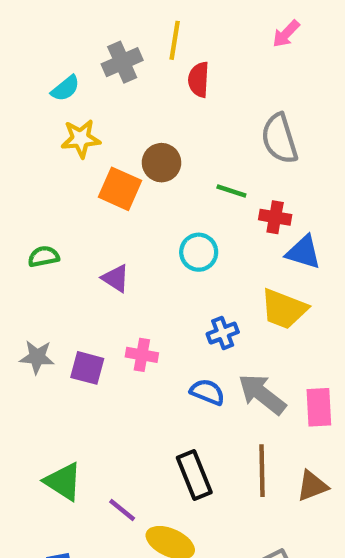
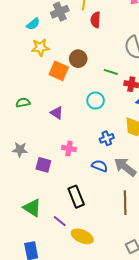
purple square: (87, 368) -> (43, 165), moved
black rectangle: (194, 475) -> (76, 197), moved

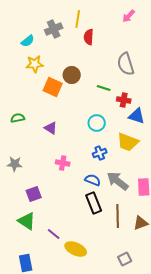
cyan circle: (96, 101) -> (97, 123), moved
purple square: (43, 165) -> (34, 194), moved, turned -35
black rectangle: (76, 197) -> (94, 203), moved

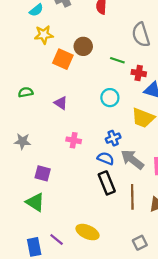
blue cross: (100, 153) -> (113, 138), moved
purple square: (34, 194) -> (43, 173), turned 35
purple line: (54, 234) -> (57, 240), moved

